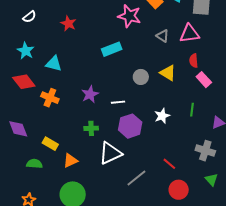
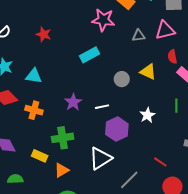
gray triangle: (163, 36) -> (139, 36), turned -32
green cross: (91, 128) -> (63, 138), moved, size x1.5
green semicircle: (34, 164) -> (15, 179), moved

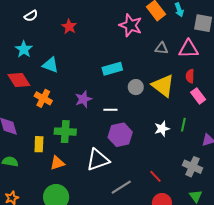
cyan rectangle: (90, 55) -> (112, 69), moved
yellow triangle: (148, 72) -> (163, 86), size x1.4
white star: (147, 115) -> (162, 129), moved
yellow rectangle: (40, 156) -> (39, 144), turned 56

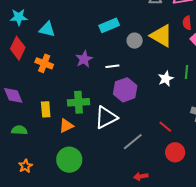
cyan star: (24, 49) -> (19, 17), turned -30
red diamond: (19, 80) -> (18, 48), turned 65
green cross: (65, 132) -> (78, 102), moved

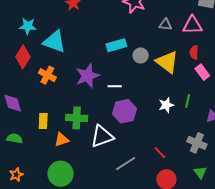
cyan triangle: (47, 29) -> (54, 42), size x1.4
gray circle: (135, 41) -> (141, 55), moved
purple star: (84, 59) -> (87, 76), size x1.4

